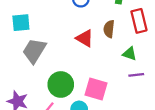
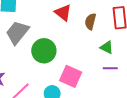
red triangle: (85, 38) -> (63, 13), moved
green circle: (61, 84) -> (44, 51), moved

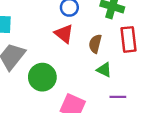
green triangle: (107, 47) -> (104, 70), moved

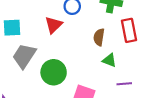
red triangle: (64, 34) -> (54, 25), moved, turned 42

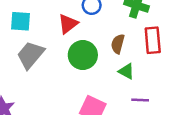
green circle: (54, 72) -> (83, 55), moved

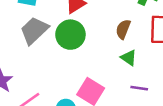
green circle: (83, 55) -> (70, 35), moved

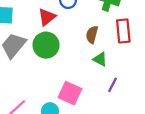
purple line: (139, 88) -> (113, 85), turned -64

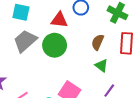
red triangle: (47, 17) -> (59, 20), turned 36

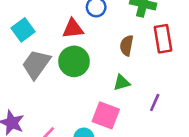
cyan square: (21, 12) -> (23, 30), turned -36
green triangle: (101, 66) -> (122, 83), moved, turned -40

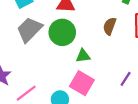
green triangle: (122, 83) -> (83, 56), moved

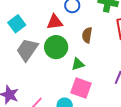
brown semicircle: (110, 26) -> (87, 35), moved

